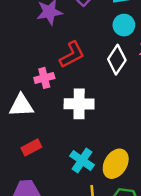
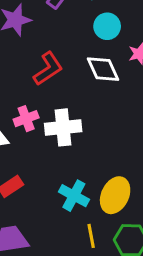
white diamond: (117, 60) -> (103, 69), turned -52
pink cross: (44, 78) -> (26, 119), moved

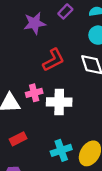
cyan cross: (74, 196) -> (61, 150), turned 36

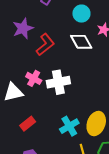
purple star: (35, 23) -> (23, 28), moved
pink cross: (34, 93) -> (34, 78), turned -35

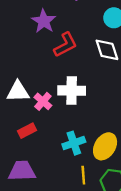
purple star: (23, 28) -> (44, 21), turned -30
pink cross: (34, 78) -> (43, 101), moved

